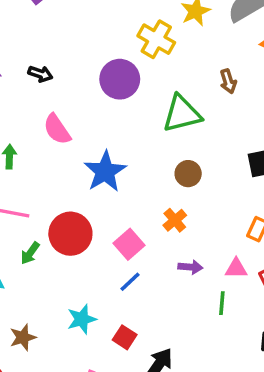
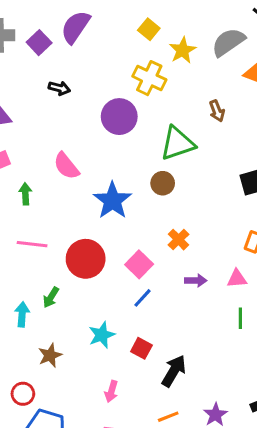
black arrow: (40, 74) -> (59, 88), moved
brown circle: (188, 174) -> (163, 183), moved
green arrow: (30, 253) -> (51, 297), moved
green line: (222, 303) -> (240, 318), moved

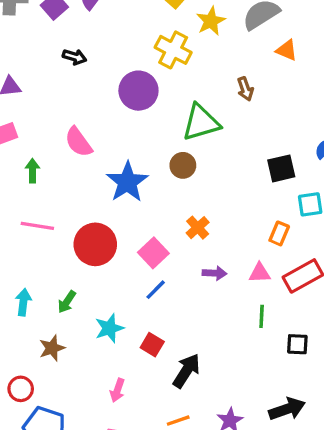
green arrow: (51, 297) -> (67, 302), moved

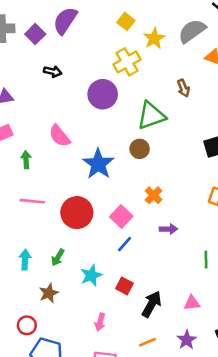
yellow cross: (173, 50) -> (127, 62), turned 36
pink triangle: (260, 273) -> (192, 303), moved

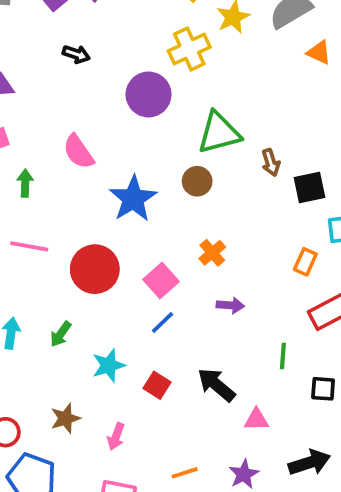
brown arrow: (183, 88) -> (271, 162), moved
brown star: (49, 293) -> (65, 418), moved
black arrow: (152, 304) -> (216, 385), moved, turned -84

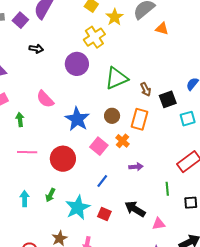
brown circle: (197, 181) -> (112, 116), moved
orange rectangle: (305, 262) -> (139, 119), moved, size x1.5
pink square: (161, 280) -> (99, 146), moved
cyan star: (109, 365) -> (78, 207), size x1.4

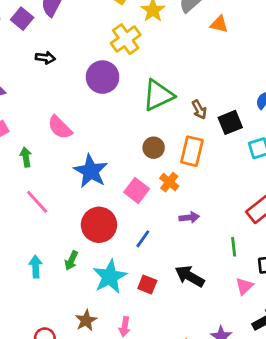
blue star: (77, 119) -> (91, 171), moved
pink line: (27, 152) -> (37, 202), turned 48
red circle: (63, 159) -> (99, 225), moved
pink triangle: (159, 224) -> (244, 286), moved, turned -32

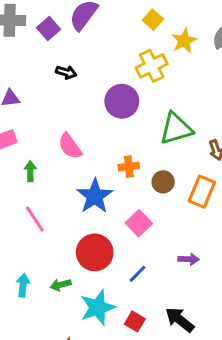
orange cross: (169, 182) -> (129, 167), moved, turned 36
green arrow: (71, 261) -> (61, 285), turned 42

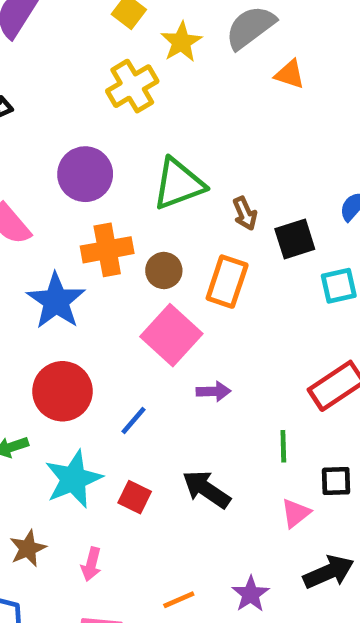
purple circle: (122, 101) -> (85, 174), moved
orange cross: (129, 167) -> (107, 250), size x1.5
pink square: (139, 223) -> (171, 335), moved, size x1.4

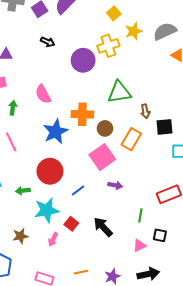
purple circle: (85, 174) -> (83, 60), moved
pink arrow: (91, 564) -> (53, 239), moved

